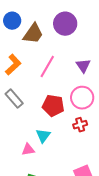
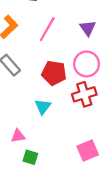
red cross: (80, 125) -> (84, 94), size x1.5
pink triangle: (28, 150) -> (18, 136), moved

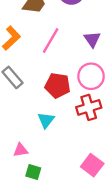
pink square: (88, 151) -> (92, 165), turned -30

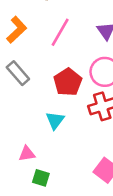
red pentagon: (58, 85) -> (68, 82), turned 30

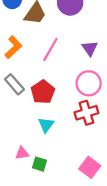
red pentagon: (68, 82) -> (43, 92), moved
green square: (41, 178) -> (40, 164), moved

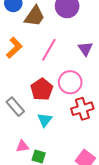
pink circle: (89, 83) -> (70, 82), moved
gray rectangle: (14, 84) -> (15, 107), moved

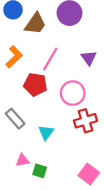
red pentagon: (42, 89) -> (35, 84), moved, turned -30

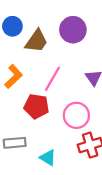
gray rectangle: (15, 119) -> (15, 143), turned -54
cyan triangle: (46, 132) -> (48, 158), turned -35

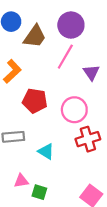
pink line: (52, 79) -> (65, 57), moved

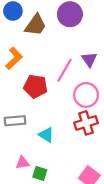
pink line: (65, 57) -> (65, 70), moved
pink circle: (74, 110) -> (86, 95), moved

